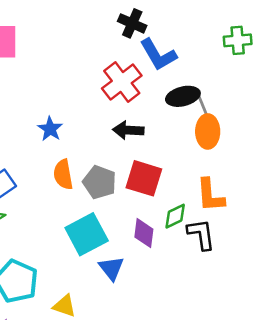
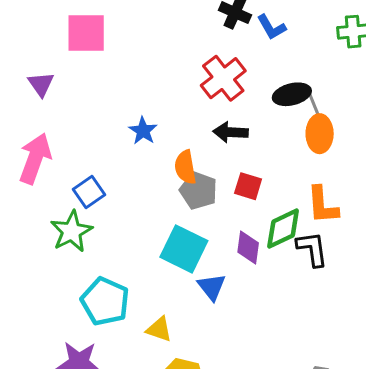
blue L-shape: (158, 55) -> (271, 27), moved, size x0.7
orange semicircle: (63, 174) -> (185, 167), moved
red square: (144, 178) -> (248, 186), size x0.7
green diamond: (175, 216) -> (283, 229), size x1.4
cyan square: (87, 234) -> (184, 249), turned -36

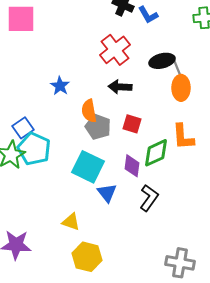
black L-shape: (312, 249) -> (149, 198), moved, turned 44
cyan pentagon: (105, 301) -> (34, 149), moved

